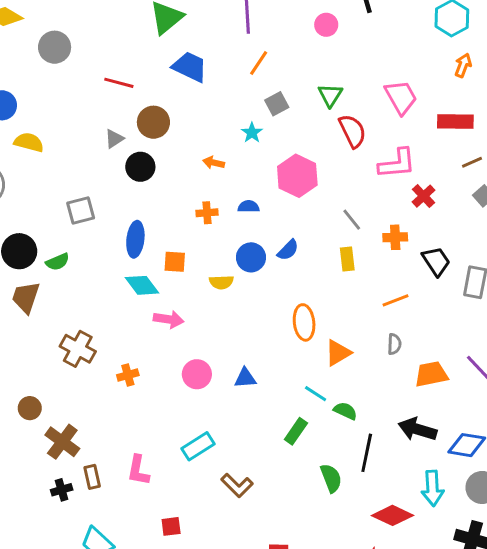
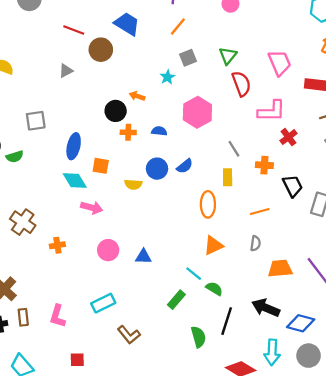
brown circle: (153, 122) -> (101, 50), moved
black circle: (140, 167) -> (116, 111), moved
orange ellipse: (304, 322) -> (208, 204), moved

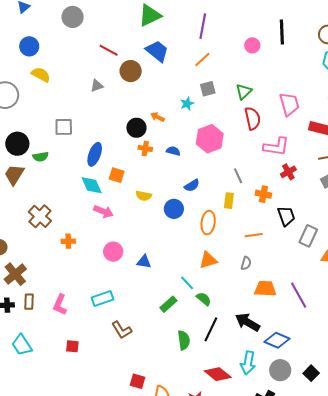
blue circle: (157, 169) -> (174, 209), moved

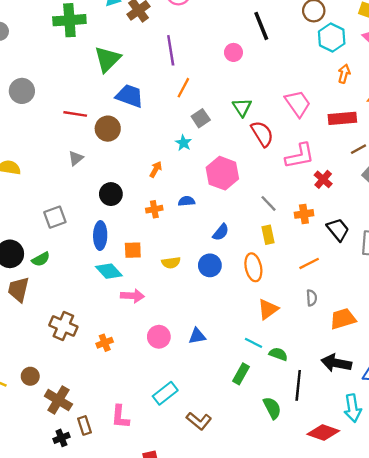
orange arrow: (158, 117) -> (156, 169), turned 112
black circle: (136, 128) -> (111, 194), moved

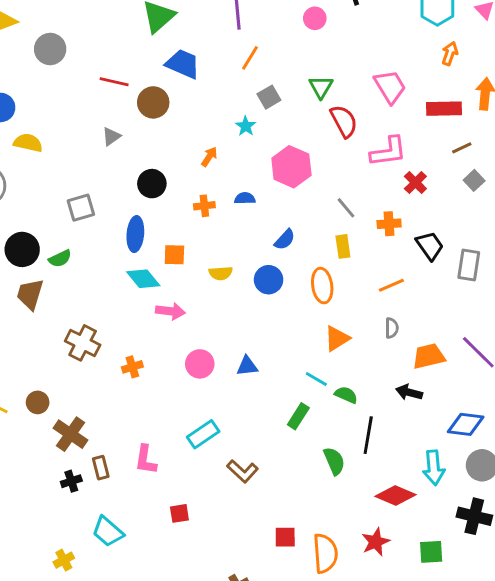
black arrow: (336, 363) -> (409, 392), moved, size x0.7

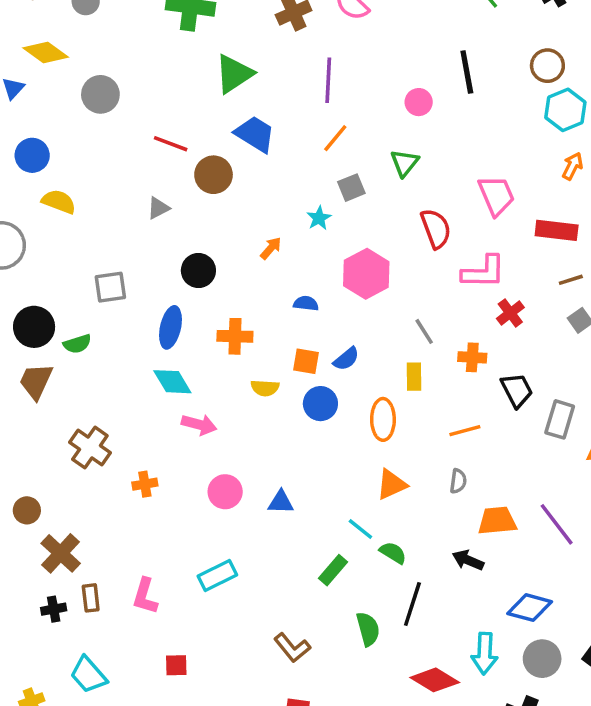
green triangle: (321, 87) -> (405, 163), moved
orange cross: (204, 206) -> (235, 336), moved, size x1.4
orange square: (174, 255) -> (306, 361), moved
brown L-shape: (243, 471) -> (292, 648), moved

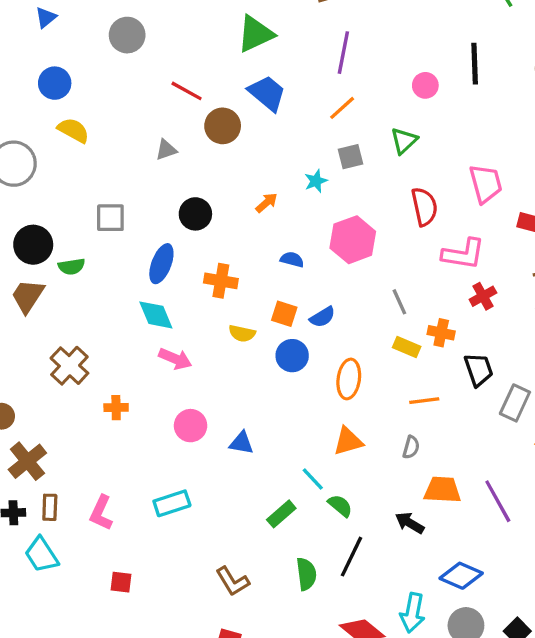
yellow rectangle: (414, 377) -> (407, 347), moved, turned -75
cyan trapezoid: (88, 675) -> (41, 555), moved

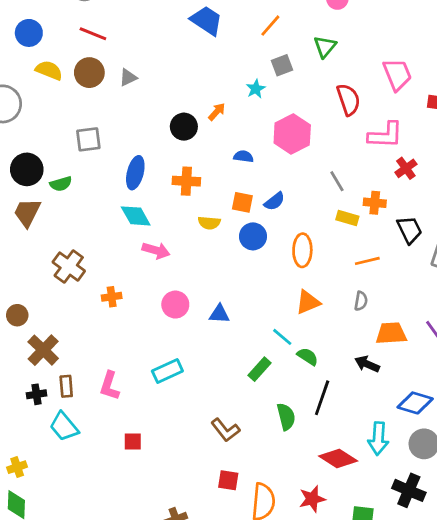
red line: (187, 91) -> (93, 34), moved
brown circle: (223, 126) -> (89, 73), moved
black circle: (195, 214) -> (184, 127), moved

